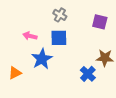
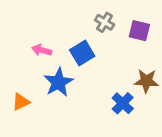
gray cross: (60, 15) -> (105, 22), moved
blue square: (59, 38) -> (82, 53), turned -30

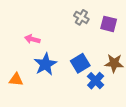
blue square: (82, 53) -> (80, 63), moved
orange triangle: (21, 102) -> (16, 80), turned 32

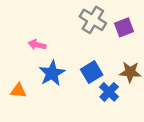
gray cross: (81, 17) -> (93, 20), size x1.5
purple square: (109, 24) -> (124, 27), turned -35

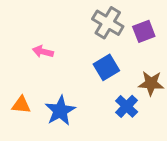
blue square: (92, 72) -> (106, 67), moved
blue star: (52, 73) -> (60, 111), moved

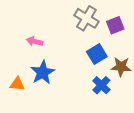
blue square: (106, 67) -> (97, 54), moved
blue star: (60, 111) -> (43, 73), moved

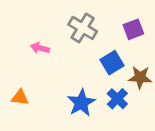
gray cross: (86, 18) -> (83, 28), moved
blue star: (43, 73) -> (81, 103), moved

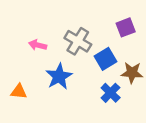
gray cross: (83, 28) -> (78, 41), moved
blue star: (81, 103) -> (59, 76), moved

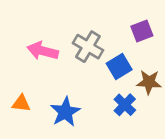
pink arrow: (38, 45) -> (43, 51), size x1.5
blue star: (59, 76) -> (65, 112), moved

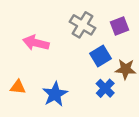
gray cross: (88, 47) -> (82, 25), moved

